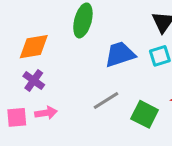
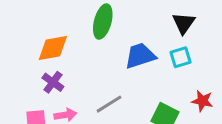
gray line: (106, 100) -> (109, 104), moved

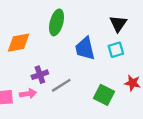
blue trapezoid: (140, 56) -> (85, 49), turned -85
purple cross: (53, 82) -> (40, 75), moved, turned 35

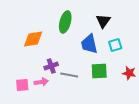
black triangle: (118, 24) -> (103, 21), moved
gray line: (61, 85) -> (69, 75), turned 42
green square: (104, 95) -> (99, 71), moved, turned -30

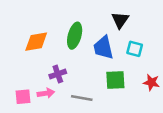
green ellipse: (65, 22) -> (75, 36), moved
cyan square: (115, 45) -> (135, 49), turned 32
gray line: (69, 75) -> (82, 98), moved

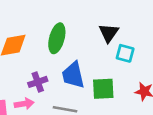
black triangle: (120, 20) -> (109, 33), moved
blue trapezoid: (103, 48) -> (73, 75), moved

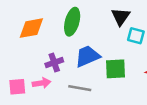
blue trapezoid: (73, 75) -> (87, 56), turned 80

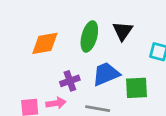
black triangle: (121, 17) -> (123, 31), moved

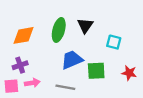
purple cross: (70, 81) -> (20, 65), moved

